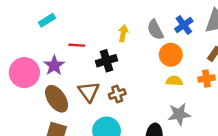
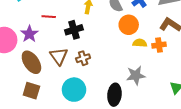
yellow semicircle: (174, 81) -> (140, 43), moved

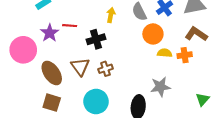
purple star: (29, 34) -> (50, 33), moved

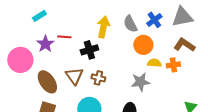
yellow arrow: (111, 15) -> (103, 27), size x1.5
brown cross: (105, 69) -> (98, 78), turned 32
gray star: (160, 87) -> (140, 82), moved

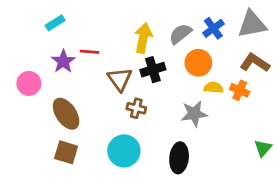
gray semicircle: (130, 24) -> (180, 34), turned 78
black cross: (89, 50) -> (153, 70), moved
pink circle: (20, 60) -> (29, 83), size x0.7
orange cross: (173, 65) -> (240, 90), turned 32
brown triangle: (74, 76) -> (120, 79), moved

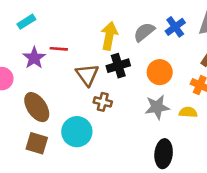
orange circle: (198, 63) -> (160, 72), moved
yellow semicircle: (213, 88) -> (188, 112), moved
cyan circle: (124, 151) -> (77, 132), moved
black ellipse: (179, 158) -> (164, 154), moved

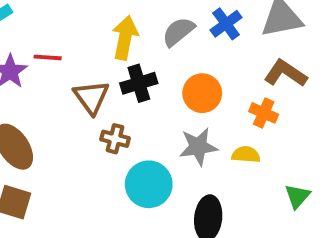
cyan circle: (77, 132) -> (149, 184), moved

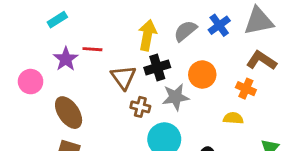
gray star: (198, 147) -> (176, 97), moved

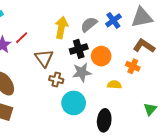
red line: (92, 49) -> (22, 38), turned -48
black cross: (157, 67) -> (79, 49), moved
yellow semicircle: (233, 118) -> (114, 85), moved

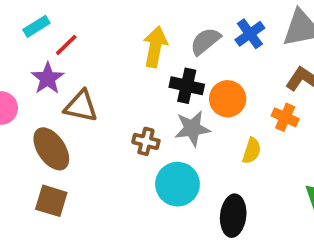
red line: (22, 38) -> (66, 45), moved
black cross: (79, 49) -> (187, 86), turned 30
brown triangle: (44, 58) -> (81, 106), moved, turned -42
yellow semicircle: (114, 85) -> (252, 151), turned 104

